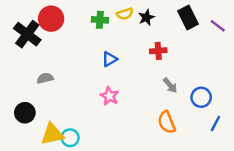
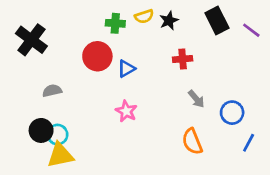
red circle: (51, 19) -> (97, 56), moved
black circle: (25, 113) -> (41, 130), moved
cyan circle: (70, 138) -> (58, 135), moved

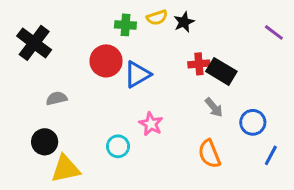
black rectangle: (217, 21) -> (221, 71), moved, turned -32
blue triangle: (126, 69) -> (137, 74), size x1.4
pink star: (126, 111) -> (151, 124), moved
cyan circle: (58, 135) -> (118, 146), moved

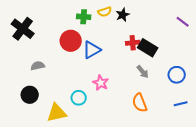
blue circle: (253, 122) -> (177, 75), moved
blue line: (271, 155) -> (181, 104), turned 48
yellow triangle: (66, 169) -> (57, 113), moved

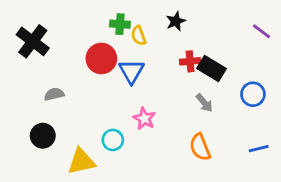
yellow semicircle: (105, 12) -> (139, 36), moved, turned 88
blue triangle: (92, 50) -> (131, 71), turned -30
blue circle: (177, 75) -> (253, 94), moved

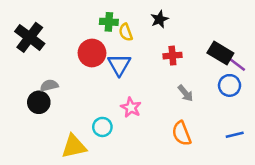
purple line: (262, 31) -> (237, 65), moved
black rectangle: (211, 68) -> (220, 53), moved
black circle: (43, 136) -> (39, 102), moved

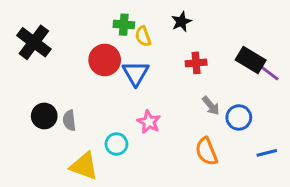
gray semicircle: (49, 85) -> (69, 120), moved, turned -84
blue circle: (230, 85) -> (239, 117), moved
yellow triangle: (74, 146) -> (84, 166), turned 32

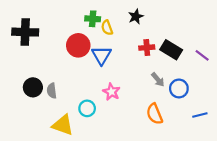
black cross: (34, 42) -> (25, 32), turned -35
black rectangle: (251, 60) -> (171, 50), moved

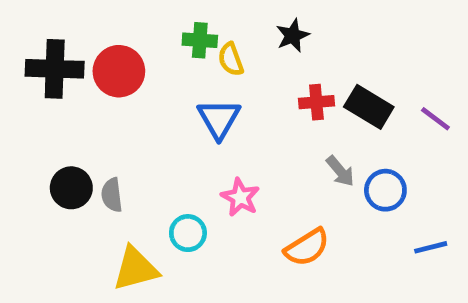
red circle: (78, 45) -> (119, 71), moved
orange semicircle: (155, 114) -> (307, 247), moved, turned -100
yellow triangle: (63, 125) -> (136, 269), turned -35

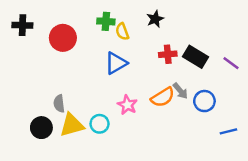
black cross: (55, 69) -> (22, 25), moved, size x0.7
blue triangle: (219, 119) -> (116, 63), turned 30
black circle: (71, 188) -> (41, 128), moved
orange semicircle: (307, 247) -> (163, 97), moved
yellow triangle: (136, 269) -> (72, 125), moved

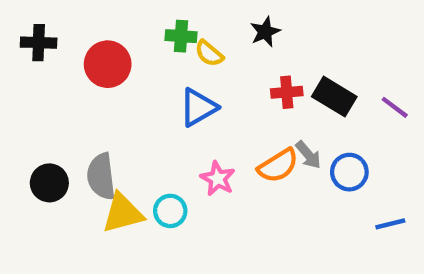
yellow semicircle: (122, 32) -> (209, 53), turned -30
gray semicircle: (59, 104) -> (101, 176), size x1.5
black circle: (41, 128) -> (49, 183), moved

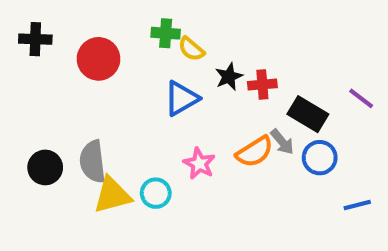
black star: (265, 32) -> (229, 77), moved
black rectangle: (334, 97) -> (308, 114), moved

